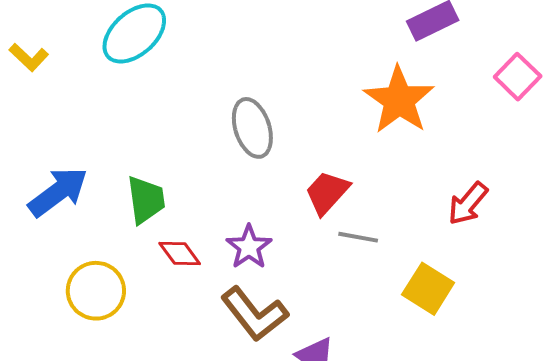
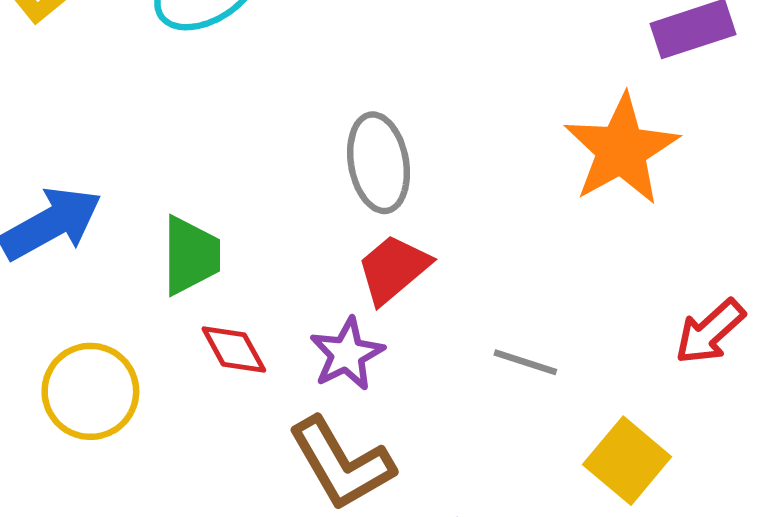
red trapezoid: (327, 193) -> (393, 269), moved

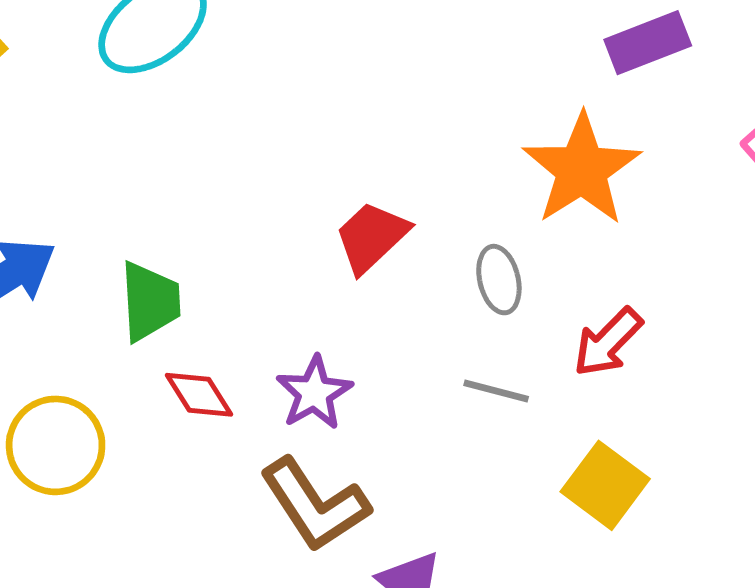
gray ellipse: (379, 163) -> (499, 280), moved, size x0.7
red trapezoid: (393, 269) -> (371, 237), moved
red arrow: (710, 332) -> (608, 342), moved

